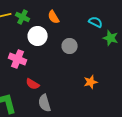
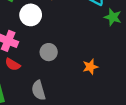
gray circle: (70, 46) -> (49, 52), moved
red semicircle: (33, 84) -> (13, 64), moved

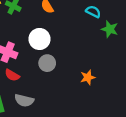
white circle: (31, 15) -> (39, 39), moved
gray semicircle: (38, 90) -> (24, 100), moved, turned -60

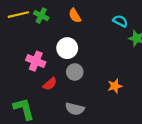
red semicircle: (12, 75) -> (50, 84), moved, turned -72
gray semicircle: (24, 100) -> (75, 109), moved

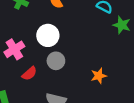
pink cross: (36, 61) -> (14, 49), turned 36

